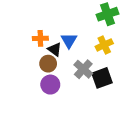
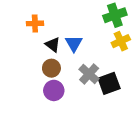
orange cross: (40, 38) -> (35, 23), moved
yellow cross: (104, 45) -> (121, 41), moved
black triangle: (55, 49) -> (53, 45), moved

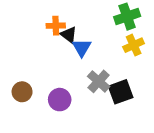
orange cross: (35, 23) -> (56, 26), moved
black triangle: (53, 45) -> (69, 35), moved
brown circle: (51, 68) -> (22, 92), moved

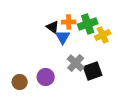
green cross: (127, 17) -> (88, 24), moved
orange cross: (56, 26) -> (69, 22), moved
brown circle: (22, 92) -> (20, 82), moved

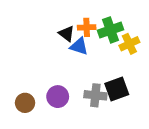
blue triangle: (63, 37) -> (79, 46), turned -42
gray cross: (76, 63) -> (95, 95), moved, turned -36

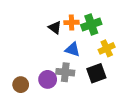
yellow cross: (129, 44) -> (107, 48), moved
blue triangle: (79, 46) -> (73, 49), moved
gray cross: (95, 95) -> (65, 72), moved

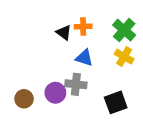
green cross: (91, 25) -> (124, 30), moved, turned -30
yellow cross: (107, 48) -> (124, 57), turned -35
black square: (96, 73) -> (116, 102), moved

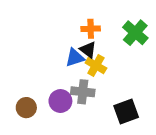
black triangle: (64, 32) -> (88, 50), moved
yellow cross: (124, 57) -> (96, 66), moved
blue triangle: (84, 58) -> (75, 58), moved, turned -36

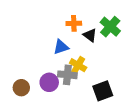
black triangle: (88, 50) -> (90, 35), moved
yellow cross: (96, 66) -> (78, 65), moved

